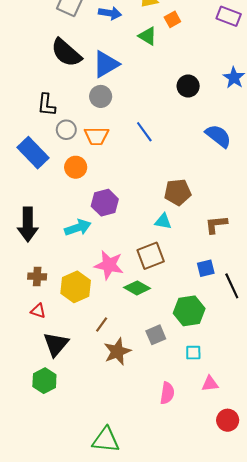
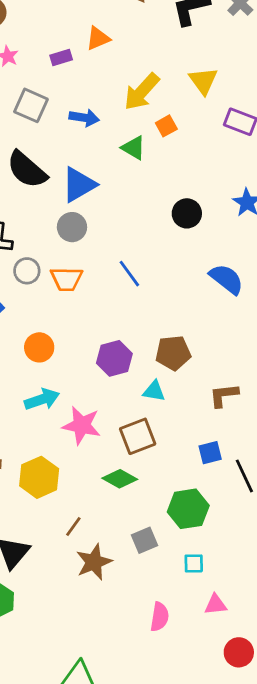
orange circle: (76, 167) -> (39, 347), moved
purple hexagon: (105, 203) -> (114, 358), moved
pink star: (109, 265) -> (82, 425), moved

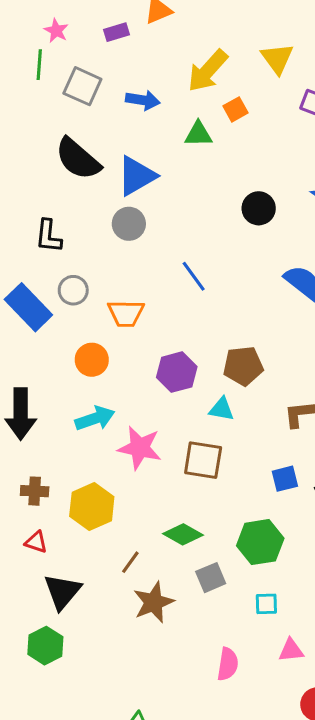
green triangle: (134, 148) -> (198, 134), turned -32
gray circle: (27, 271) -> (73, 290), moved
orange trapezoid: (67, 279) -> (126, 313), moved
brown square: (138, 436) -> (203, 460), turned 30
green diamond: (120, 479) -> (183, 534), moved

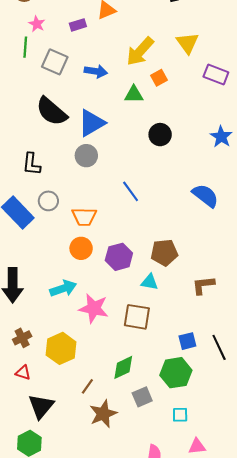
black circle: (259, 208) -> (160, 135), moved
orange circle: (92, 360) -> (81, 248), moved
blue square: (285, 479) -> (187, 341), moved
brown cross: (35, 491) -> (22, 338), turned -30
green diamond: (183, 534) -> (123, 367), turned -55

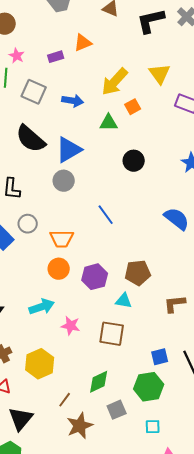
pink star: (94, 308) -> (71, 326), size x0.7

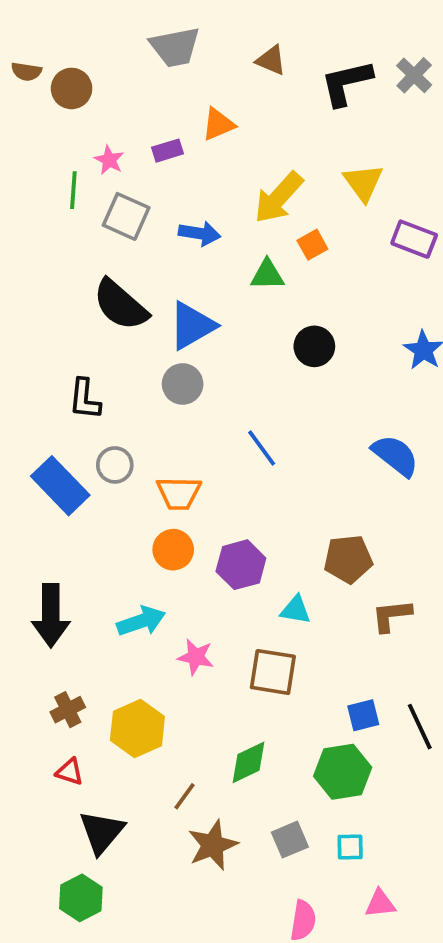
pink star: (17, 56) -> (109, 160), moved
brown pentagon: (138, 273) -> (348, 559), moved
gray square: (117, 410) -> (290, 840), moved

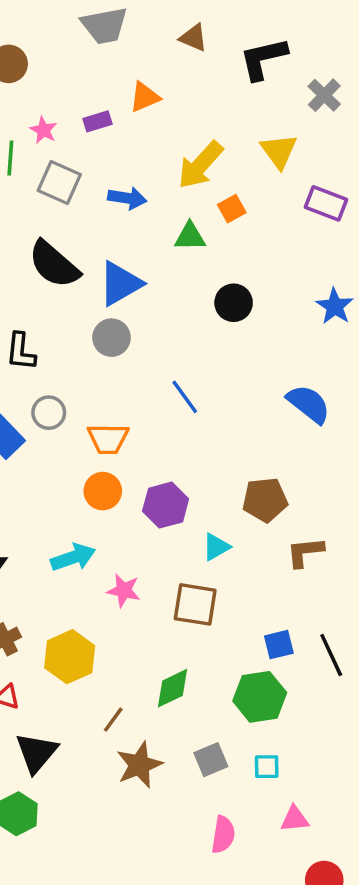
gray cross: (414, 75) -> (324, 95), moved
cyan triangle: (296, 610) -> (216, 547), turned -40

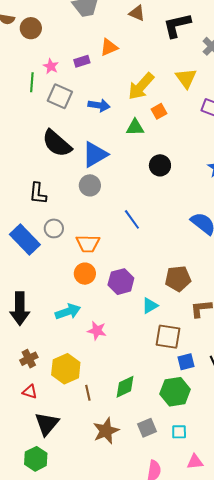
brown square: (195, 604) -> (168, 337), moved
brown line: (113, 720) -> (88, 393), moved, turned -49

